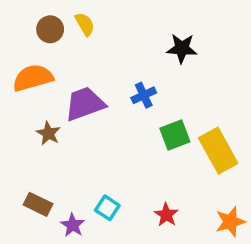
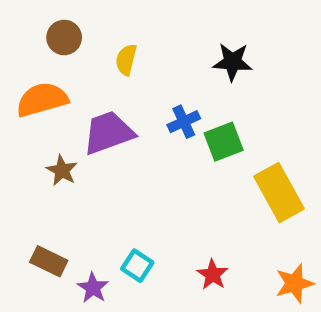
yellow semicircle: (85, 24) -> (126, 60), moved, turned -135
green square: (175, 135) -> (224, 142), moved

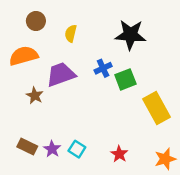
black star: (232, 62) -> (130, 35), size x1.4
purple star: (93, 288) -> (52, 149), moved

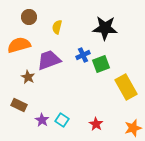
brown rectangle: (27, 147) -> (19, 105), moved

